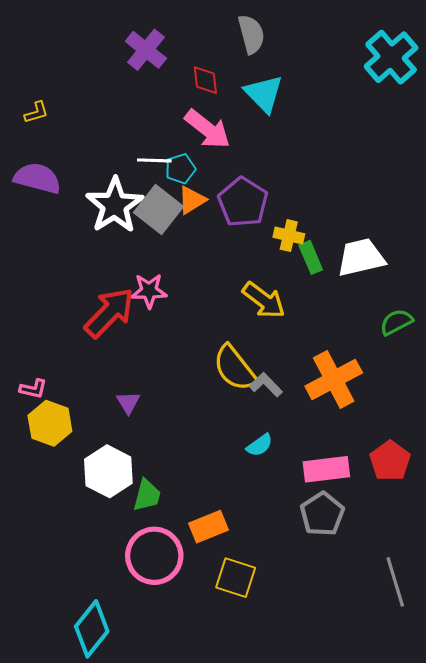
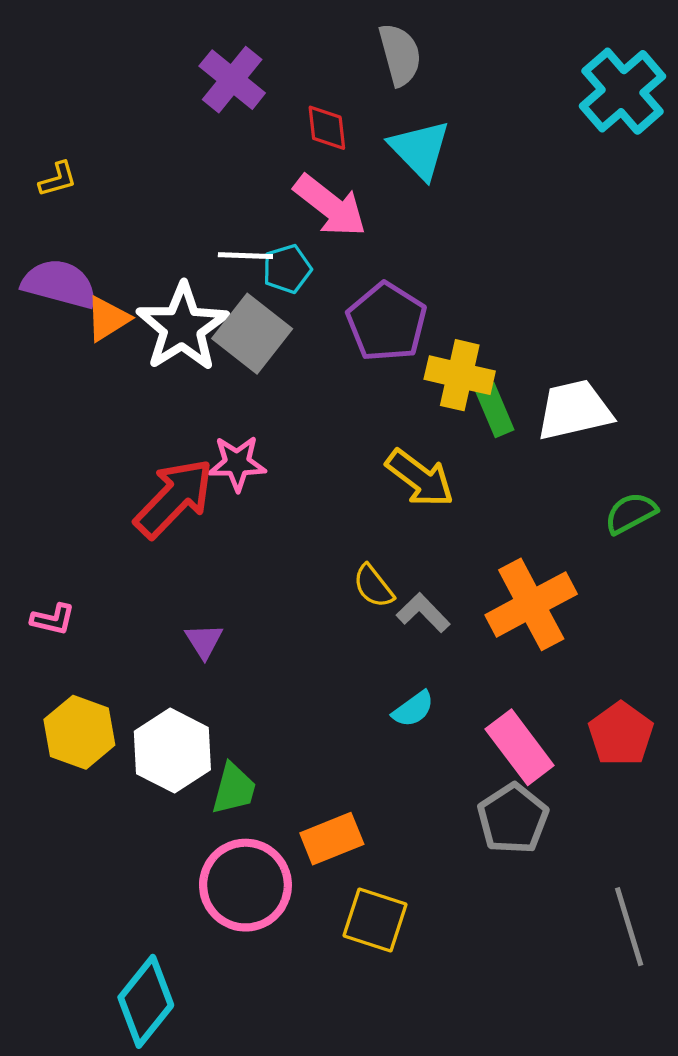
orange triangle: (192, 200) -> (108, 319), moved
yellow cross: (289, 236) -> (460, 375), size x1.4
yellow semicircle: (235, 368) -> (373, 586), size x0.6
yellow hexagon: (50, 423) -> (79, 732), moved
pink rectangle: (326, 469) -> (520, 747), turned 60

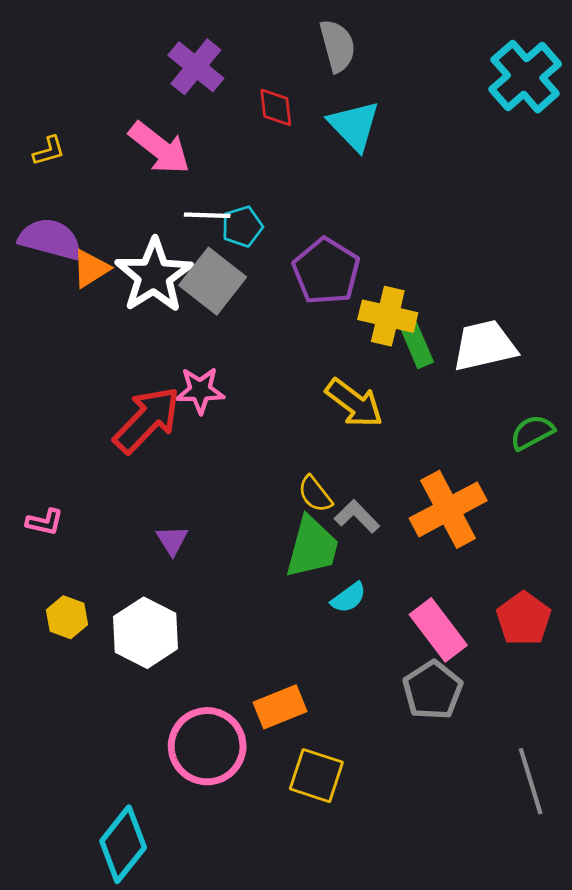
pink arrow: (330, 206) -> (159, 148), moved
yellow hexagon: (79, 732) -> (67, 617), size x0.7
green trapezoid: (234, 789) -> (312, 547), moved, size x1.4

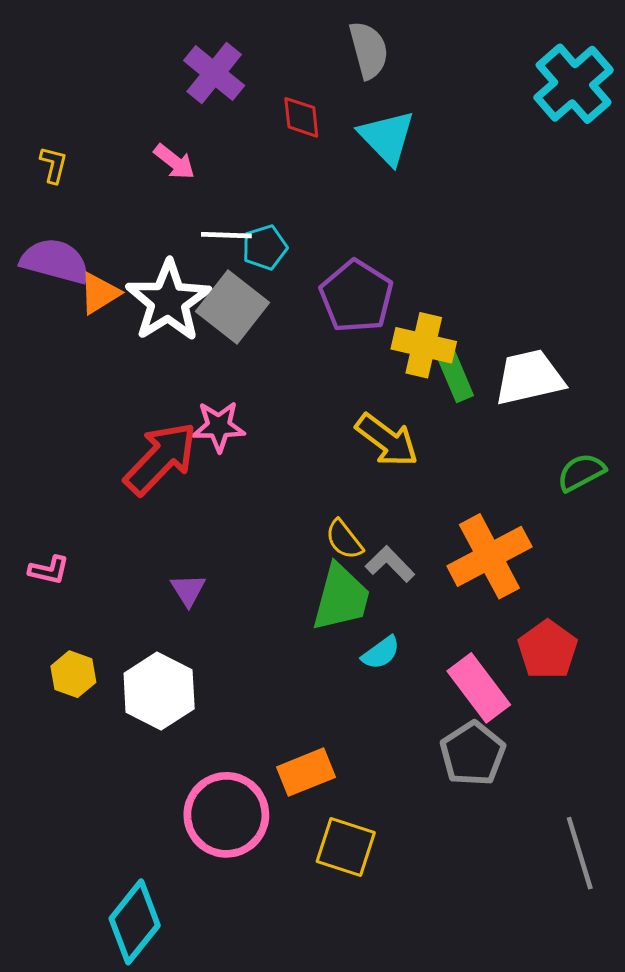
pink arrow: (159, 148) -> (174, 162), size x0.6
yellow L-shape: (49, 151) -> (54, 165), turned -60
red pentagon: (524, 619) -> (548, 650), moved

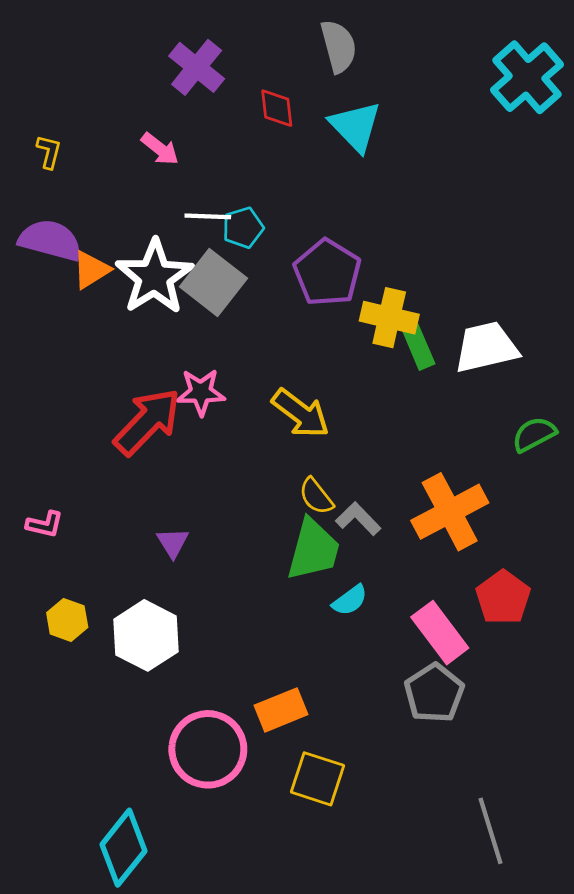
yellow arrow: (387, 440) -> (301, 413), moved
gray line: (580, 853) -> (490, 831), moved

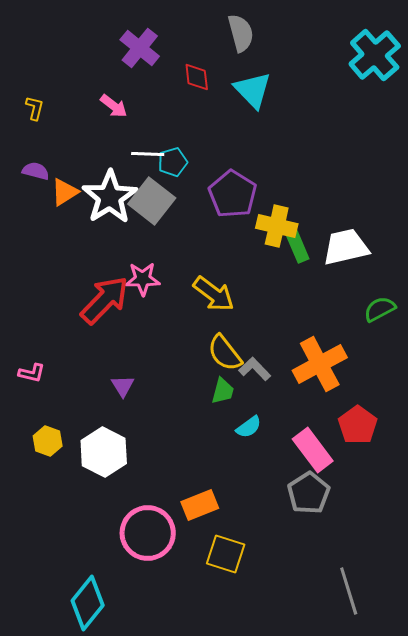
purple semicircle: (50, 240) -> (36, 171), size x0.6
yellow semicircle: (316, 496) -> (225, 353), size x1.4
green trapezoid: (313, 550) -> (223, 391), size x0.6

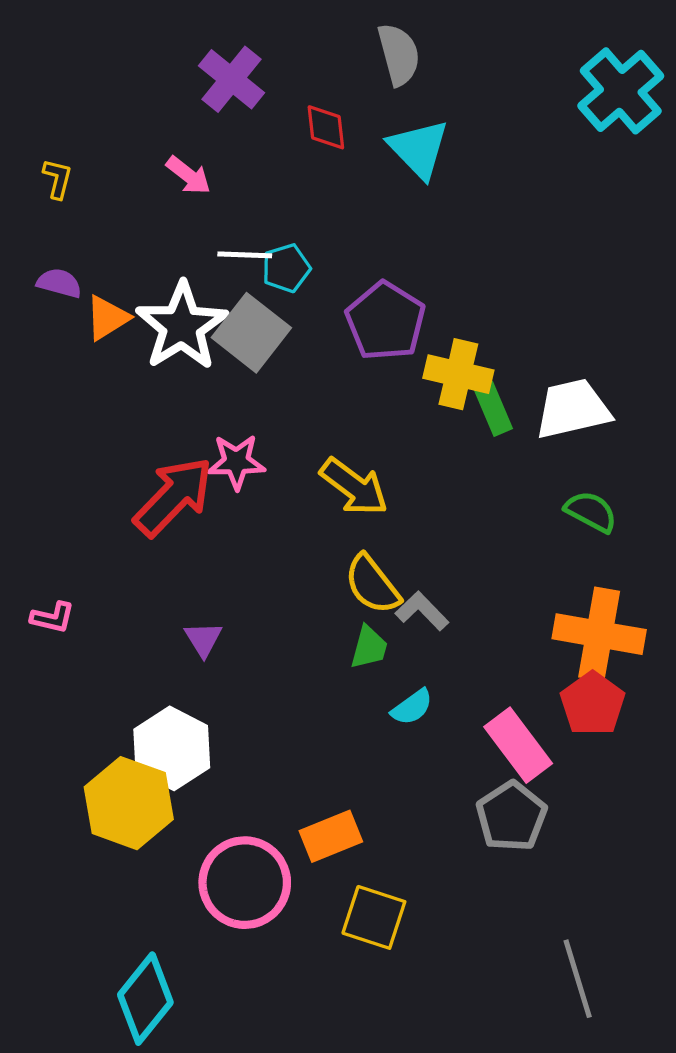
green semicircle: (380, 309) -> (591, 512), moved, turned 56
orange cross: (320, 364) -> (599, 634), moved, turned 38
yellow hexagon: (48, 441) -> (129, 803), moved, size x1.8

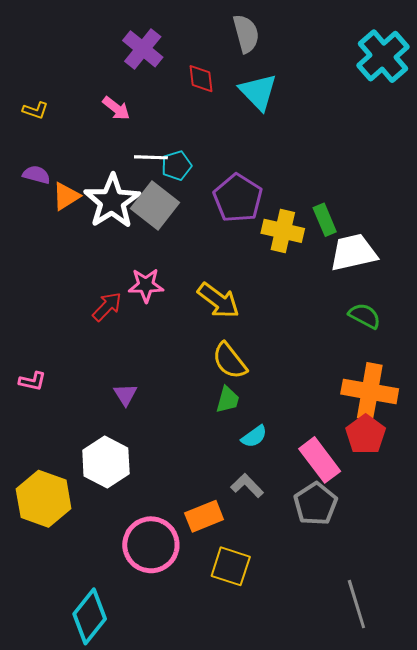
yellow L-shape: (58, 179) -> (35, 110), turned 95
green rectangle: (493, 409) -> (325, 220), moved
red arrow: (174, 497) -> (107, 307), size x0.6
gray L-shape: (422, 611) -> (247, 486), moved
yellow hexagon: (129, 803) -> (44, 499), moved

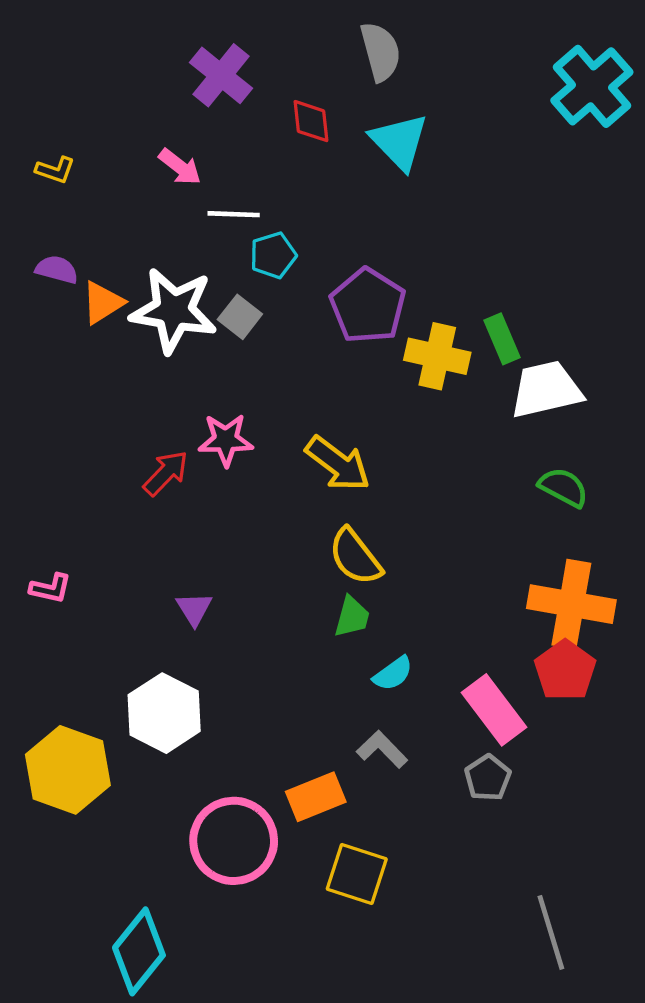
white line: (151, 157) -> (234, 214), moved
white star: (112, 201) -> (174, 311), turned -30
gray square: (155, 205) -> (240, 317), size x0.6
gray pentagon: (316, 504) -> (488, 778), size x0.7

